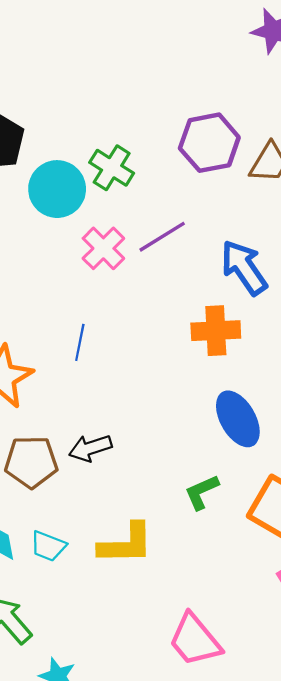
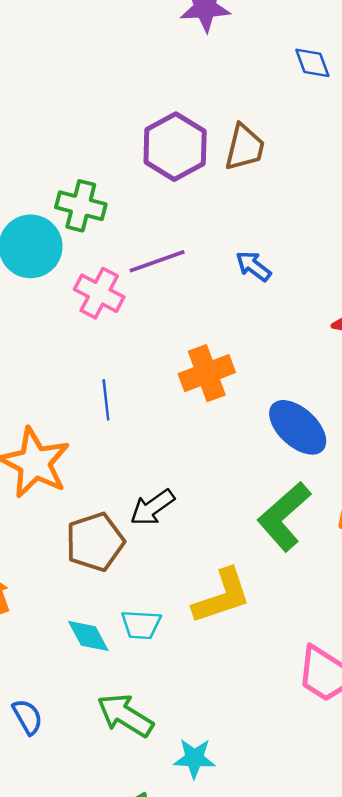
purple line: (162, 237) -> (157, 261), turned 30
blue arrow: (244, 267) -> (253, 266), size x0.6
orange cross: (216, 331) -> (207, 373), moved
green L-shape: (202, 492) -> (284, 516), size x1.6

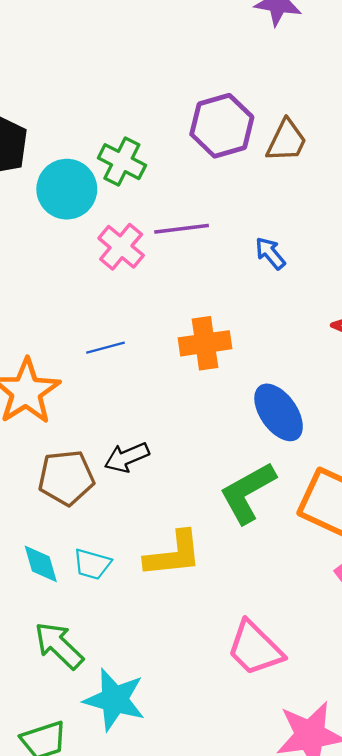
blue line: (106, 400) -> (105, 348), turned 69
cyan star: (194, 758) -> (115, 700), size x1.6

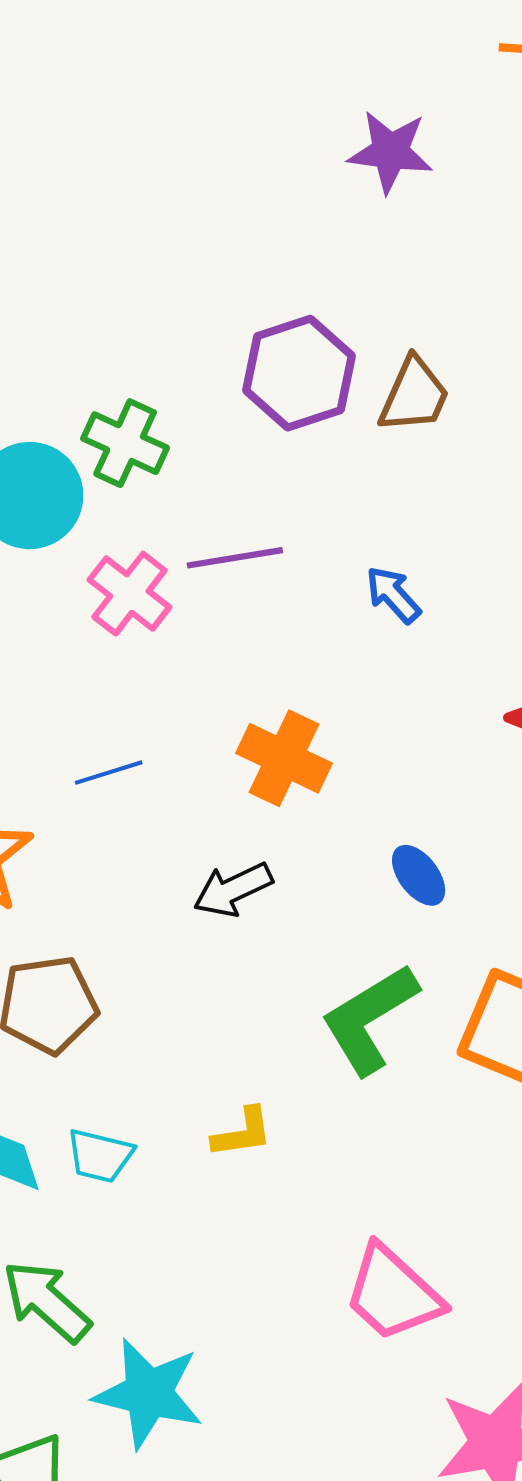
orange cross: (205, 343) -> (284, 758), turned 36
blue ellipse: (279, 412) -> (419, 875), size x0.6
black arrow: (127, 457) -> (233, 890), moved
yellow L-shape: (173, 554) -> (242, 1133), size x0.6

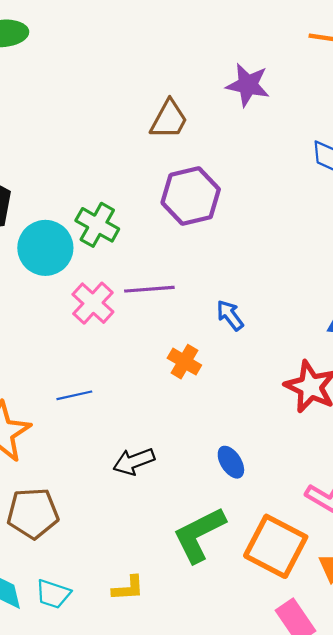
brown trapezoid: (414, 395) -> (169, 119), moved
orange cross: (284, 758) -> (184, 362), moved, size x0.7

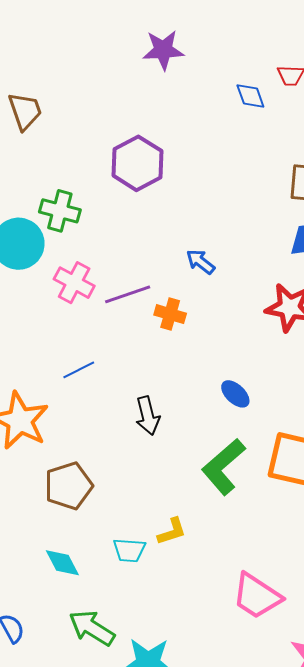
brown trapezoid: (169, 119) -> (25, 111), moved, turned -33
purple line: (149, 289) -> (128, 294), moved
black arrow: (134, 461) -> (148, 416), turned -69
cyan trapezoid: (53, 594) -> (129, 550), moved

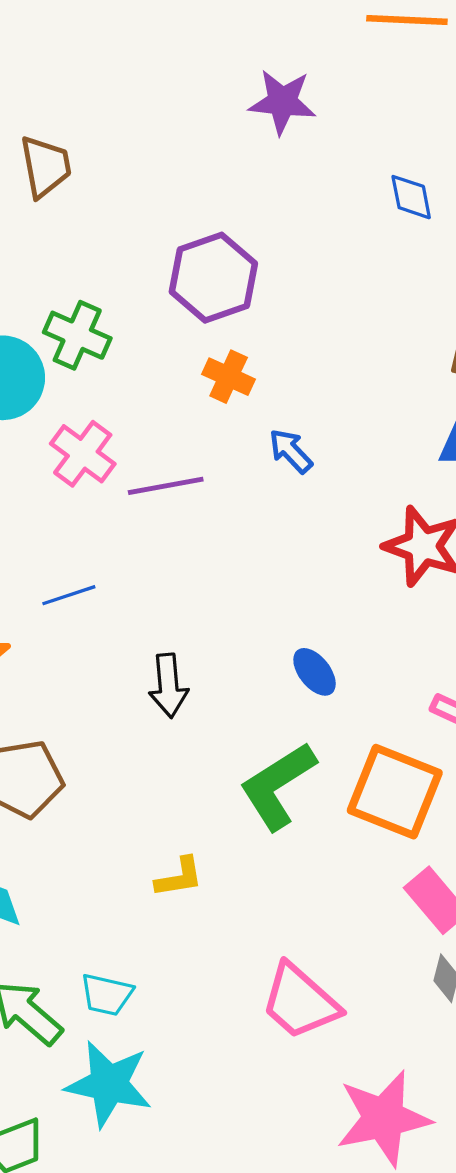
orange cross: (170, 314) -> (229, 377), moved
cyan trapezoid: (129, 550) -> (107, 995), moved

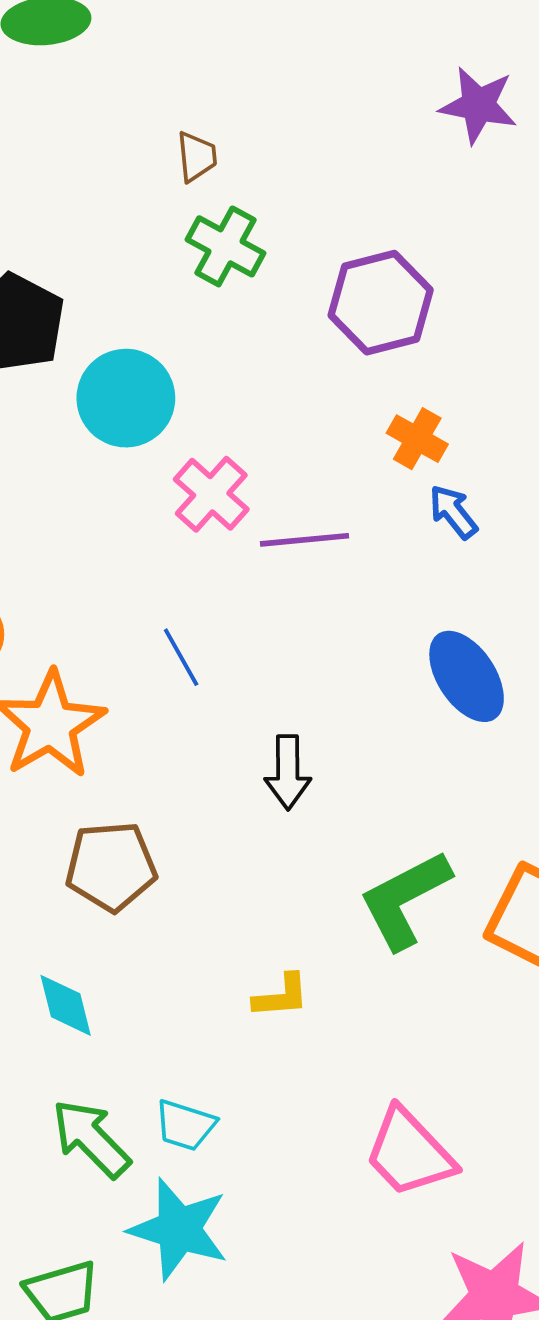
brown trapezoid: (45, 166) -> (197, 157), size x0.7
green cross: (77, 335) -> (226, 246), moved
orange cross: (229, 377) -> (417, 439), moved
blue line: (69, 595) -> (181, 657), turned 74
blue ellipse: (315, 672) -> (467, 676), moved, size x1.6

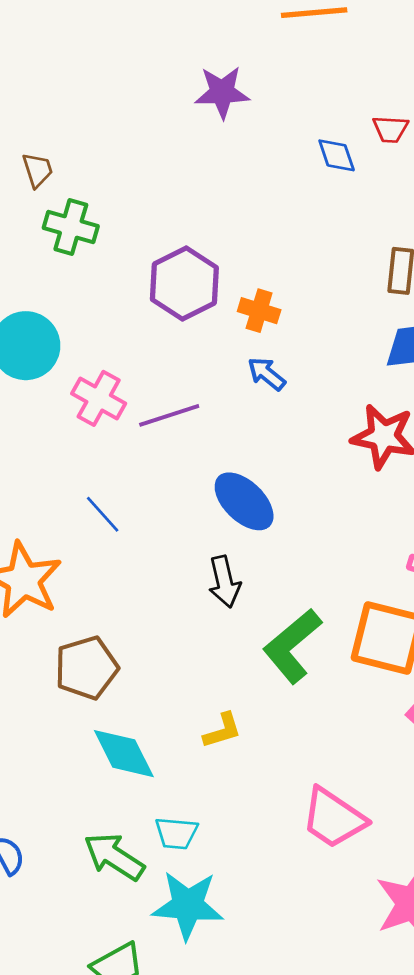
purple hexagon: (381, 303) -> (184, 284), moved
orange cross: (417, 439) -> (259, 311), moved
blue ellipse: (467, 676) -> (244, 501), moved
black arrow: (288, 772) -> (224, 582), moved
cyan diamond: (66, 1005) -> (124, 754), moved, size x1.4

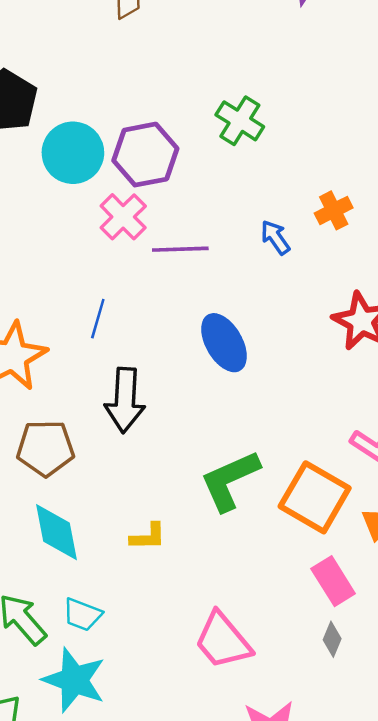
green cross: (71, 227) -> (240, 121), moved
purple hexagon: (184, 284) -> (145, 155), moved
orange cross: (259, 311) -> (334, 210), moved, turned 30
blue line: (103, 514) -> (98, 319), turned 42
black arrow: (224, 582) -> (125, 400), moved, size x1.4

